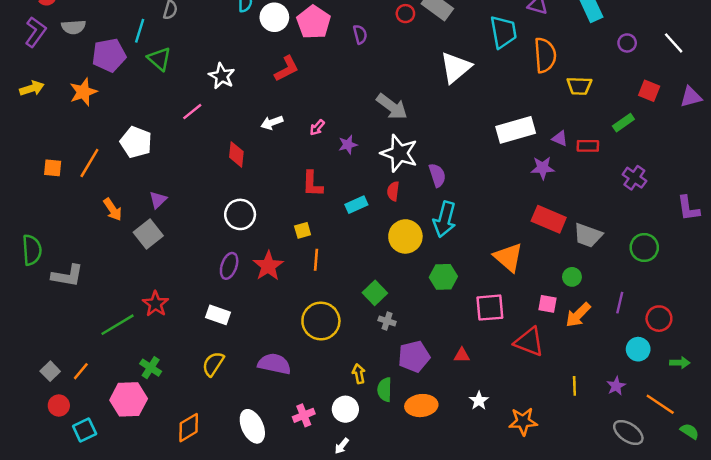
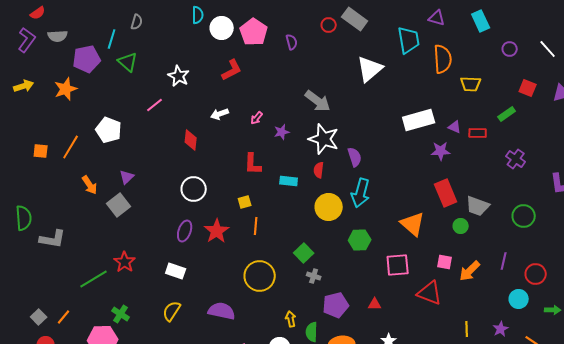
cyan rectangle: (356, 205) -> (289, 181), turned 30
red rectangle: (549, 219) -> (446, 193), turned 44
green circle: (572, 277) -> (461, 226), moved

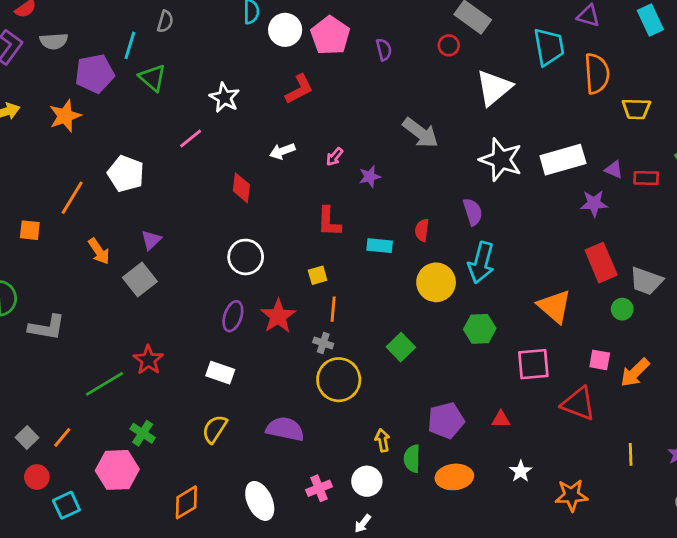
red circle: (329, 25) -> (449, 45), moved
white star: (324, 139) -> (501, 160), moved
orange square: (41, 151) -> (30, 230), moved
gray cross: (314, 276) -> (323, 343), moved

